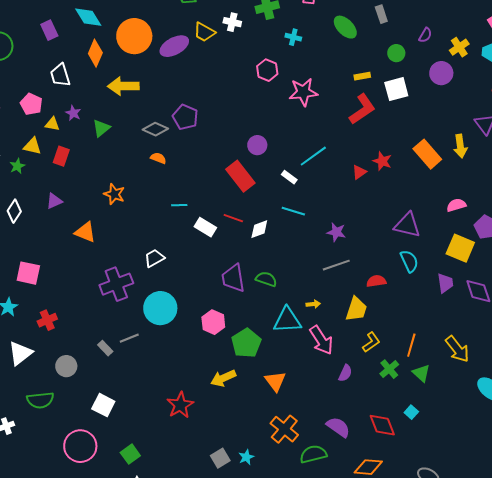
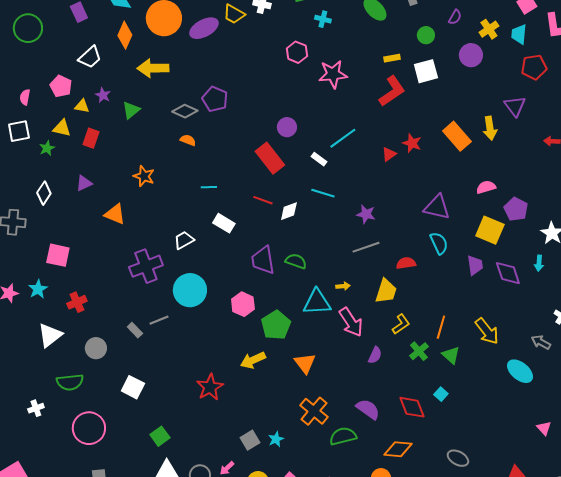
white trapezoid: (60, 75) -> (90, 57), turned -115
white rectangle: (205, 227) -> (224, 223), moved
pink circle: (80, 446) -> (89, 428), moved

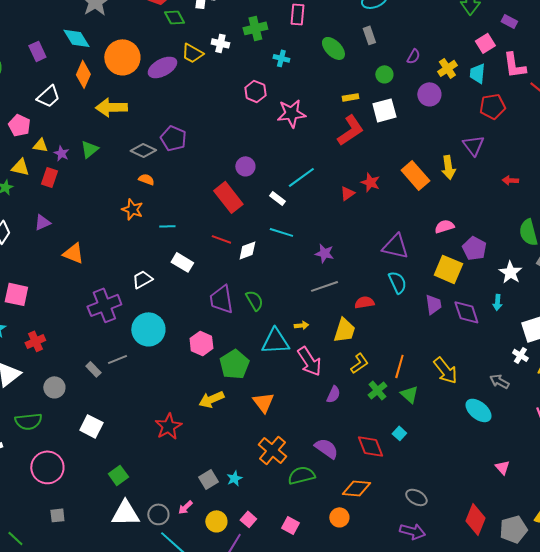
purple star: (103, 95) -> (61, 153), moved
orange star: (144, 176) -> (132, 209), moved
green semicircle: (296, 261) -> (254, 300), turned 40

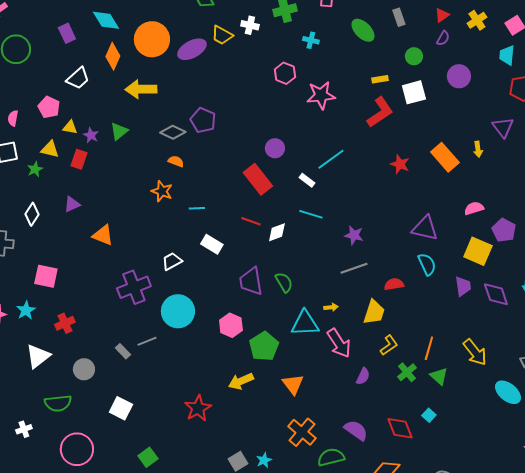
yellow cross: (447, 68) -> (477, 20), moved
yellow arrow: (448, 167) -> (478, 149), size x0.7
red triangle: (347, 193) -> (442, 15), moved

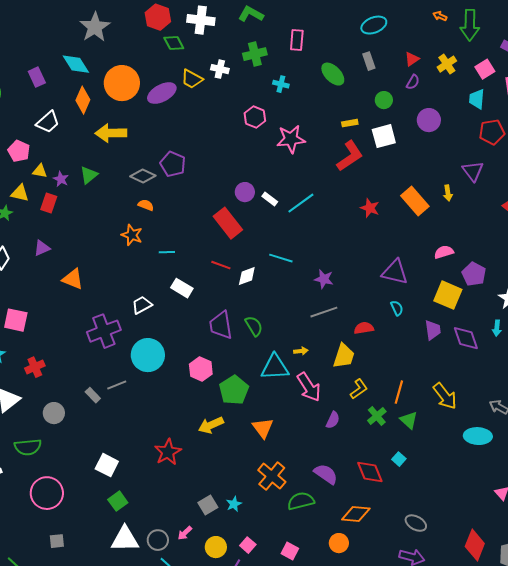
white rectangle: (307, 180) -> (270, 199), moved
cyan semicircle: (427, 264) -> (397, 308), size x0.7
cyan ellipse: (508, 392) -> (478, 436), turned -36
white square: (121, 408) -> (107, 465), moved

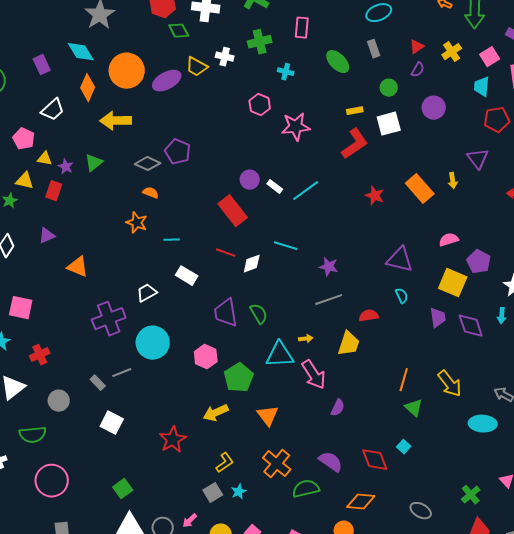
yellow L-shape: (359, 389) -> (225, 463), moved
green cross: (377, 416) -> (471, 495), moved
white square: (107, 465) -> (112, 423), moved

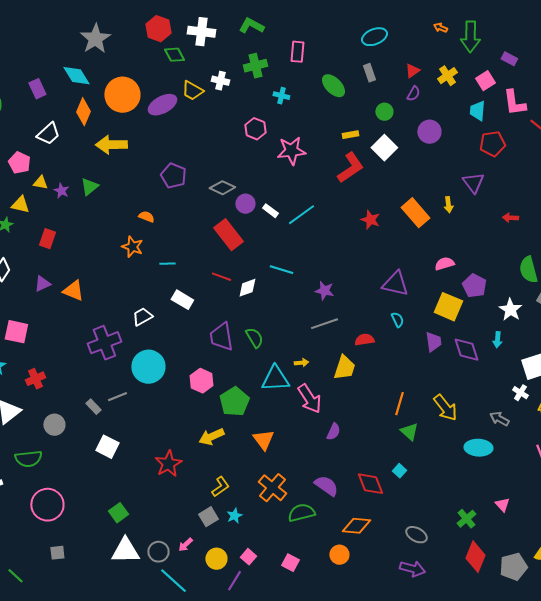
white square: (389, 124) -> (384, 148), turned -30
gray diamond: (148, 164) -> (222, 188), moved
red rectangle: (54, 191) -> (47, 239), moved
purple triangle: (47, 236) -> (42, 284), moved

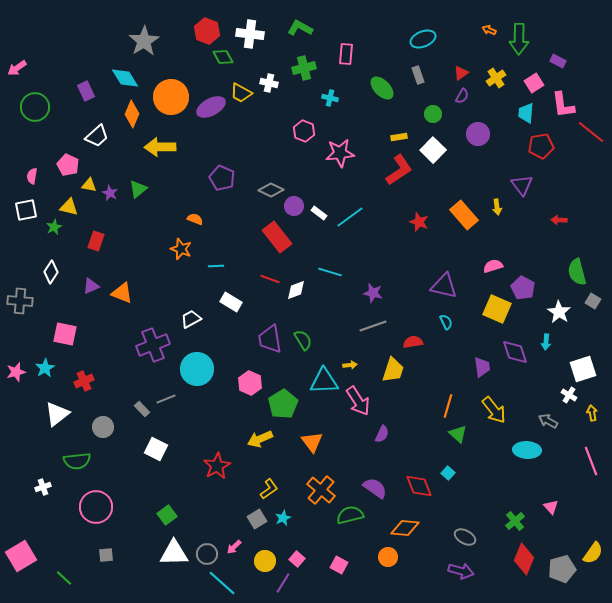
purple trapezoid: (433, 342) -> (482, 367), moved

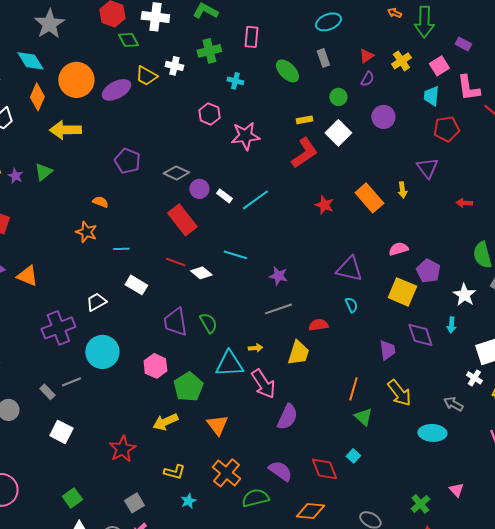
white diamond: (296, 290) -> (201, 273), turned 60
purple semicircle: (382, 434) -> (287, 417), size x1.5
yellow L-shape: (269, 489) -> (174, 472), turned 50
gray square: (257, 519) -> (134, 503), moved

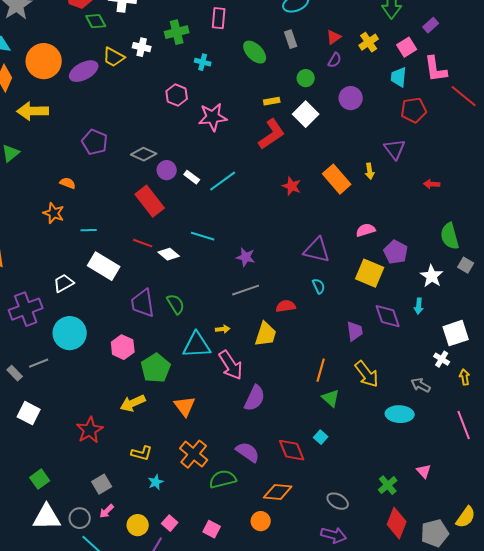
purple rectangle: (463, 44) -> (431, 25), turned -70
white rectangle: (136, 285) -> (104, 266), size x1.4

